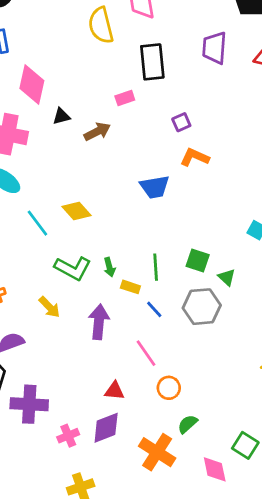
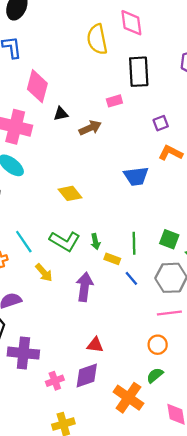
cyan line: (37, 223) -> (24, 242), moved
pink line: (146, 353) -> (169, 313), moved, turned -65
orange circle: (169, 388) -> (158, 345), moved

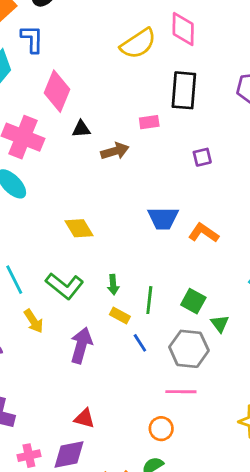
yellow semicircle: (97, 39) -> (138, 44), turned -120
orange L-shape: (171, 153) -> (204, 233), moved
green arrow: (95, 242) -> (113, 285), moved

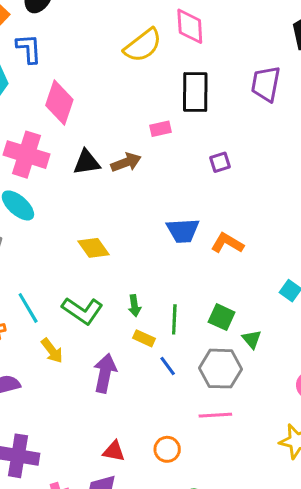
black triangle: (81, 129) -> (87, 162), moved, size x1.4
orange circle: (161, 429) -> (167, 449), moved

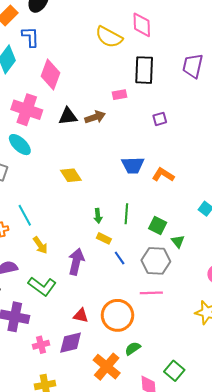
yellow semicircle: (143, 45) -> (109, 37), turned 64
green L-shape: (82, 311) -> (42, 286), moved
green line: (174, 319) -> (126, 214), moved
orange circle: (167, 449) -> (117, 315), size x1.8

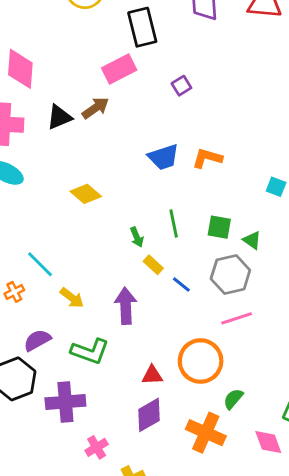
pink rectangle: (119, 95) -> (119, 69), size x1.6
yellow rectangle: (104, 238) -> (153, 265), turned 32
pink cross: (41, 345) -> (97, 447), moved

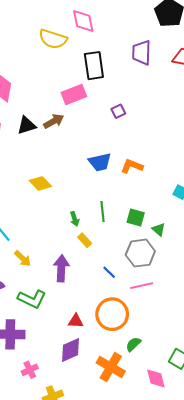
blue line: (181, 285) -> (109, 272), moved

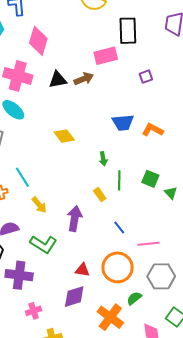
green line: (102, 212) -> (119, 180), moved
green arrow: (75, 219) -> (103, 159), moved
gray hexagon: (140, 253) -> (161, 276), moved

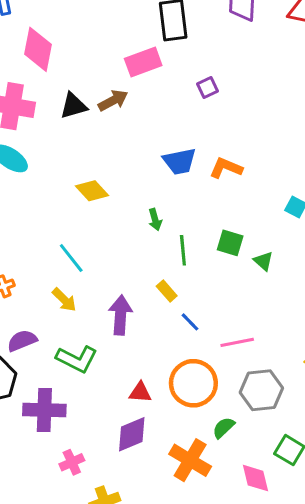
cyan line: (22, 177) -> (71, 258), moved
yellow rectangle: (100, 195) -> (167, 291), moved

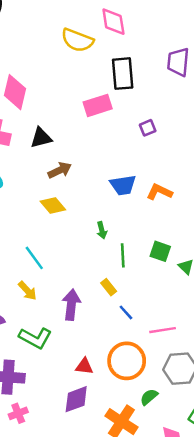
brown arrow: (113, 100) -> (60, 170), moved
pink cross: (72, 462) -> (18, 413), moved

